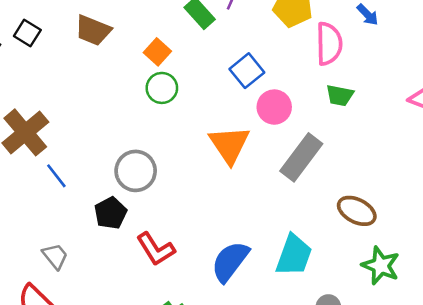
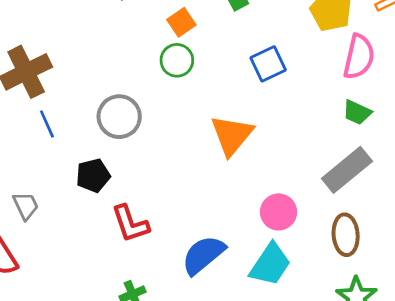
pink circle: (274, 107) -> (279, 212), moved
gray rectangle: (301, 157) -> (347, 170), moved
gray circle: (136, 171) -> (119, 117), moved
brown ellipse: (357, 211) -> (346, 235), turned 45

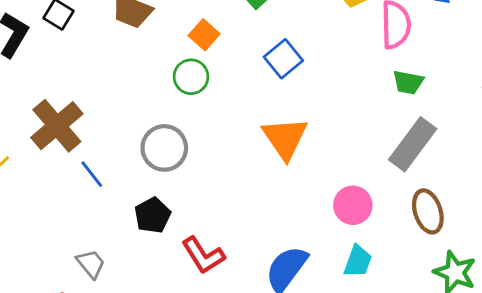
green circle: (177, 60) -> (191, 77), moved
blue square: (268, 64) -> (283, 59), moved
cyan trapezoid: (270, 264) -> (358, 261), size x0.7

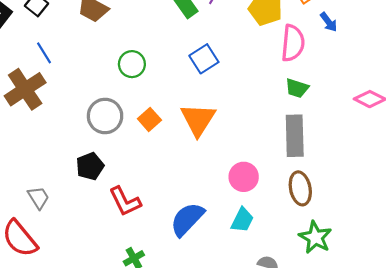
orange square: (204, 35) -> (149, 119), moved
gray rectangle: (413, 144) -> (295, 136), turned -45
blue line: (92, 174) -> (44, 53), moved

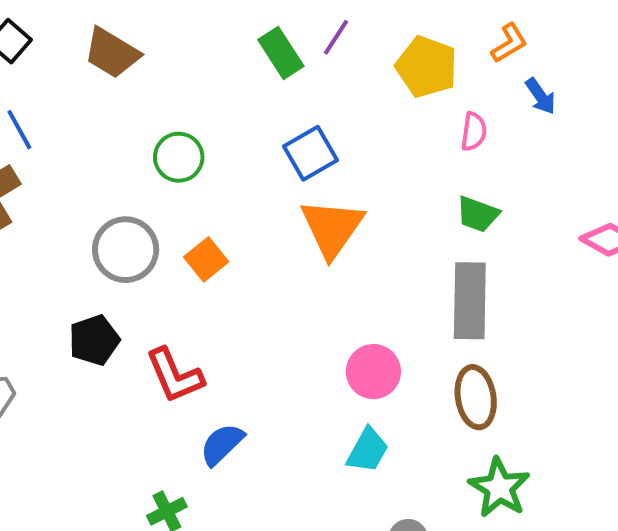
pink semicircle: (293, 43) -> (474, 132), size x0.6
orange triangle: (198, 119) -> (332, 228), moved
red L-shape: (125, 201) -> (175, 376), moved
blue semicircle: (187, 219) -> (222, 444), moved, size x0.7

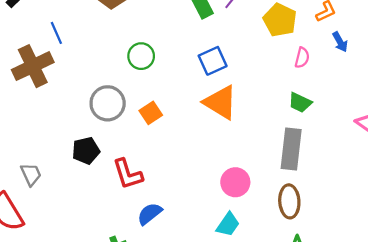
orange triangle: (332, 228) -> (220, 102), turned -39

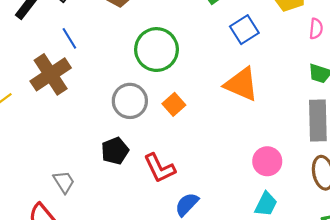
green circle: (141, 56) -> (156, 50), size x1.6
blue square: (213, 61) -> (244, 30), moved

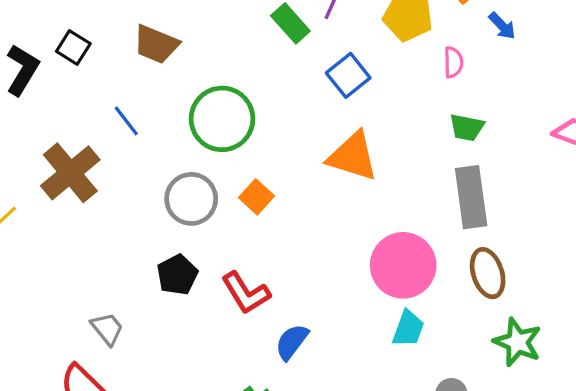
blue line: (69, 38) -> (126, 121), moved
pink circle: (267, 161) -> (403, 265), size x1.5

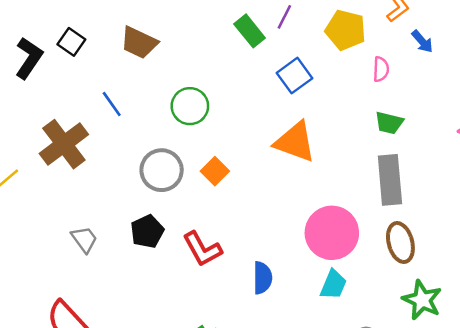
green circle: (222, 119) -> (190, 106), size x0.7
gray trapezoid: (107, 329) -> (84, 239), moved
blue semicircle: (292, 342) -> (263, 278), moved, turned 140

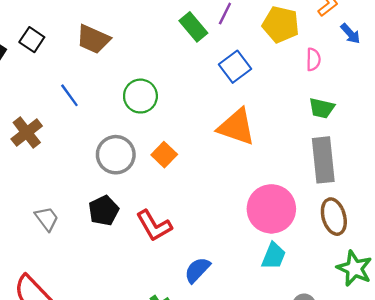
brown cross: (64, 144) -> (27, 132), size x0.7
blue semicircle: (263, 278) -> (197, 270), moved, turned -136

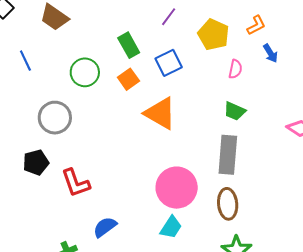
green rectangle: (193, 27) -> (129, 45), moved
orange square: (164, 155) -> (128, 79), moved

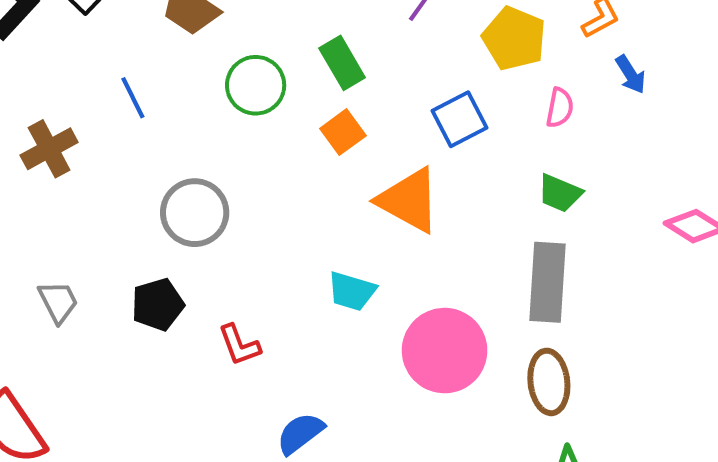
blue square: (169, 63) -> (460, 119), moved
green circle: (85, 72) -> (256, 85), moved
red L-shape: (76, 183) -> (239, 345), size x0.7
cyan trapezoid: (171, 227) -> (352, 291), moved, turned 75

